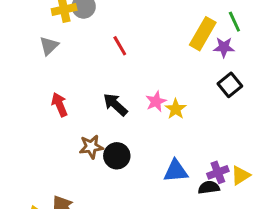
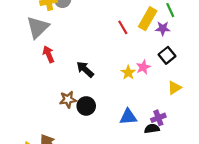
gray triangle: (49, 46) -> (38, 27), size x1.6
red line: (120, 46) -> (123, 27), moved
pink star: (156, 102) -> (143, 67), moved
red arrow: (59, 105) -> (48, 54), moved
yellow triangle: (240, 175) -> (175, 88), moved

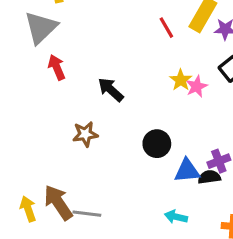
yellow star: (128, 73) -> (181, 80), moved
black circle: (86, 106) -> (157, 144), moved
blue triangle: (128, 117) -> (187, 171), moved

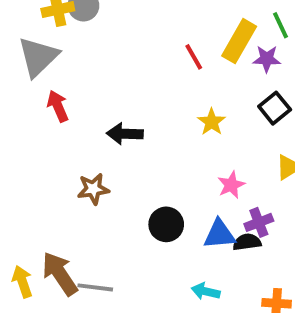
pink star: (197, 86) -> (231, 185), moved
black arrow: (111, 90) -> (125, 134), turned -40
black circle: (157, 144) -> (166, 224), moved

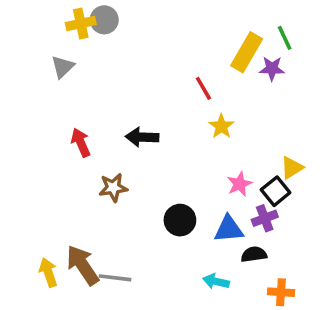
gray triangle: (38, 57) -> (63, 67), size x0.6
red line: (194, 57) -> (203, 88), moved
red arrow: (58, 106) -> (81, 143), moved
black square: (275, 108) -> (276, 191), moved
black semicircle: (247, 242) -> (254, 254), moved

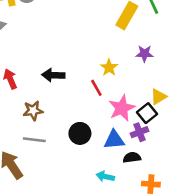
purple star: (272, 69) -> (145, 54), moved
red line: (203, 88) -> (96, 88), moved
pink star: (239, 184) -> (122, 108), size x1.5
gray line: (115, 278) -> (34, 140), moved

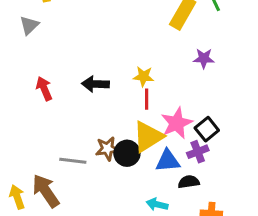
yellow star: (109, 68) -> (144, 76), moved, turned -30
red line: (96, 88) -> (147, 99), turned 30
yellow triangle: (158, 97) -> (148, 137), moved, size x1.6
brown star: (33, 111) -> (107, 149), moved

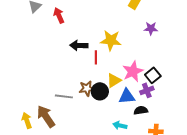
yellow star: (144, 76) -> (111, 40), size x1.5
red arrow: (44, 89) -> (59, 15), moved
red line: (147, 99) -> (96, 57), moved
yellow triangle: (148, 137) -> (114, 80), size x0.7

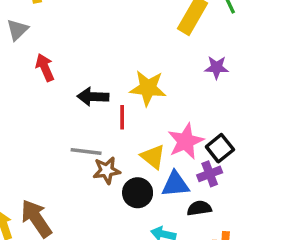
red arrow: (59, 15) -> (45, 67), moved
yellow triangle: (114, 80) -> (153, 157), turned -49
black circle: (100, 91) -> (138, 193), moved
gray line: (64, 96) -> (86, 152), moved

